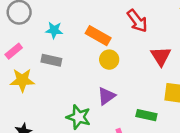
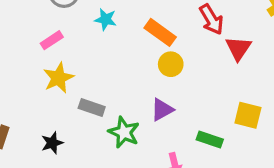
red triangle: (161, 56) -> (238, 48), moved
gray rectangle: (51, 60) -> (92, 108), moved
yellow star: (22, 80) -> (58, 78), turned -30

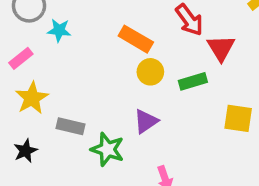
cyan star: (106, 19) -> (59, 30), moved
green rectangle: (210, 140) -> (193, 81), moved, turned -30
black star: (52, 143) -> (25, 151), moved

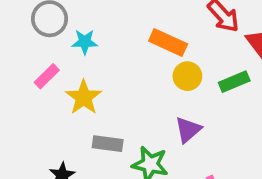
yellow star: (32, 98) -> (84, 97), moved

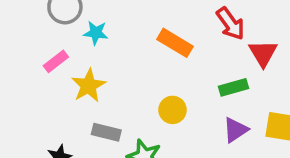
yellow circle: (187, 76) -> (173, 110), moved
purple triangle: (188, 130) -> (235, 130), moved

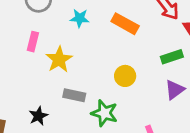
cyan star: (96, 33) -> (80, 18), moved
pink rectangle: (56, 61) -> (33, 42), turned -36

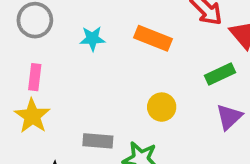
yellow star: (59, 59) -> (32, 116), moved

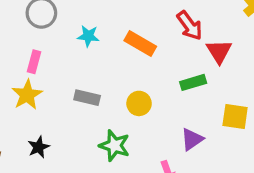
purple triangle: (229, 117) -> (192, 139), moved
gray rectangle: (98, 141) -> (87, 98), moved

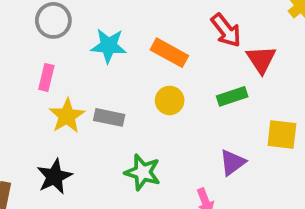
cyan star: (88, 36) -> (109, 46), size x1.4
yellow star: (27, 95) -> (67, 116), moved
yellow circle: (139, 103) -> (170, 100), moved
black star: (39, 147) -> (54, 177), size x1.4

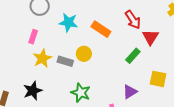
green rectangle: (232, 96) -> (133, 56), turned -35
yellow circle: (170, 100) -> (84, 54), moved

